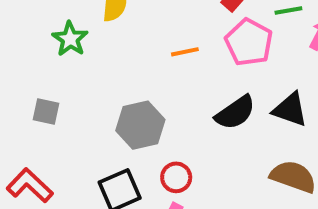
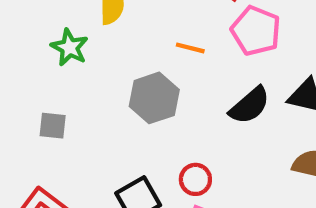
orange line: (185, 52) -> (190, 48), turned 32
gray hexagon: (140, 125) -> (154, 98), moved

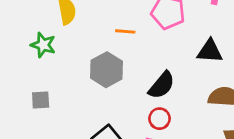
black semicircle: (250, 105) -> (162, 85), moved
red circle: (195, 179) -> (159, 119), moved

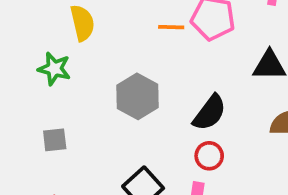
orange line: (125, 31) -> (171, 27), moved

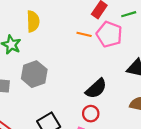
gray hexagon: (138, 96) -> (34, 74), moved

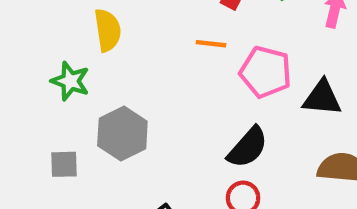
pink pentagon: (109, 34) -> (266, 72), moved

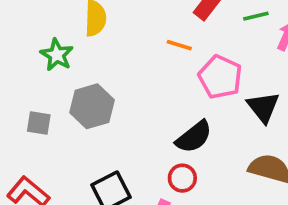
black triangle: (322, 98) -> (263, 107), turned 36

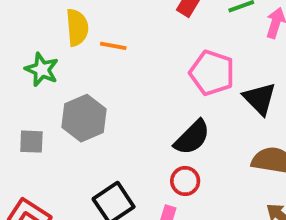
orange line: (179, 45) -> (113, 46), moved

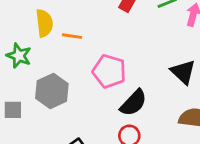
pink pentagon: (212, 73) -> (109, 71), moved

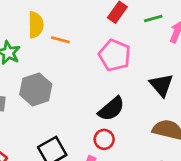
pink pentagon: (109, 71) -> (115, 55), moved

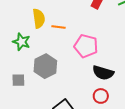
pink pentagon: (115, 55) -> (86, 46), moved
black semicircle: (111, 109) -> (103, 73), turned 65

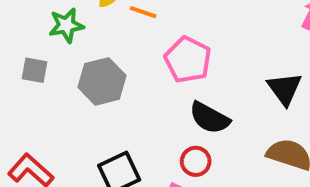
green star: (21, 42) -> (66, 25), turned 30
gray square: (18, 80) -> (35, 70), moved

